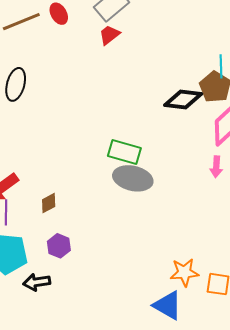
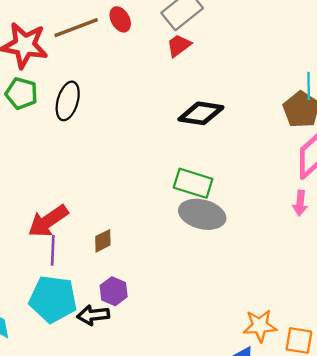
black diamond: (183, 100) -> (201, 113), moved
black arrow: (37, 282) -> (93, 315), moved

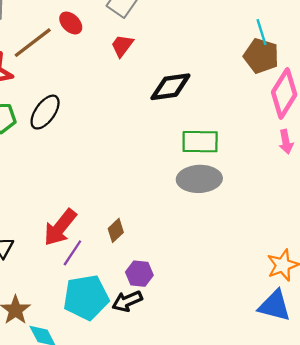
red trapezoid: (179, 46) -> (122, 46), moved
black ellipse: (68, 101) -> (45, 112), turned 36
green rectangle: (193, 183) -> (200, 142), moved
purple line: (53, 250) -> (72, 253), turned 48

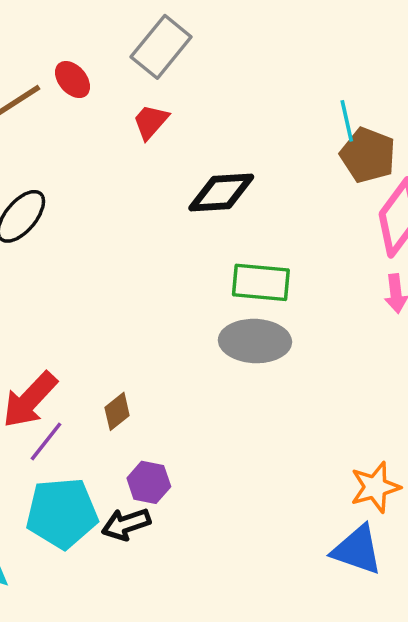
cyan line: (261, 32) -> (347, 121), moved

